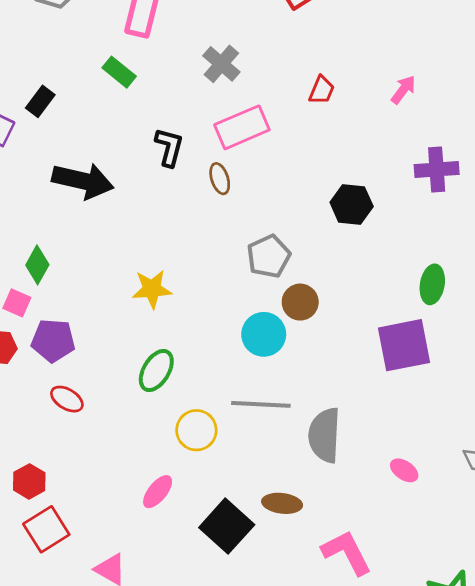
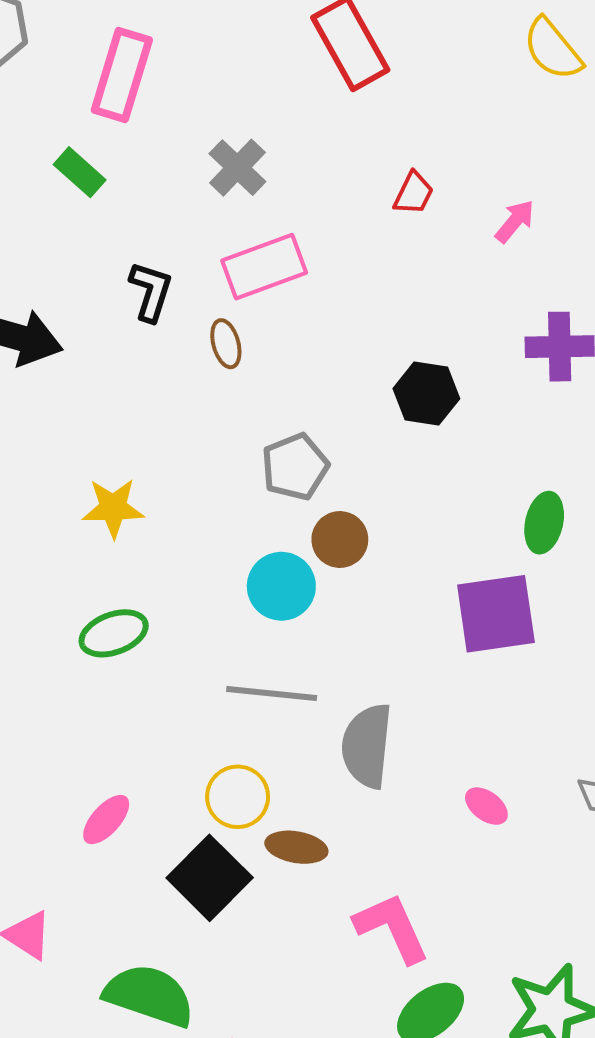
red trapezoid: (322, 90) -> (414, 193), moved
green ellipse: (156, 370) -> (114, 633), turned 36
yellow circle: (196, 430) -> (238, 797), moved

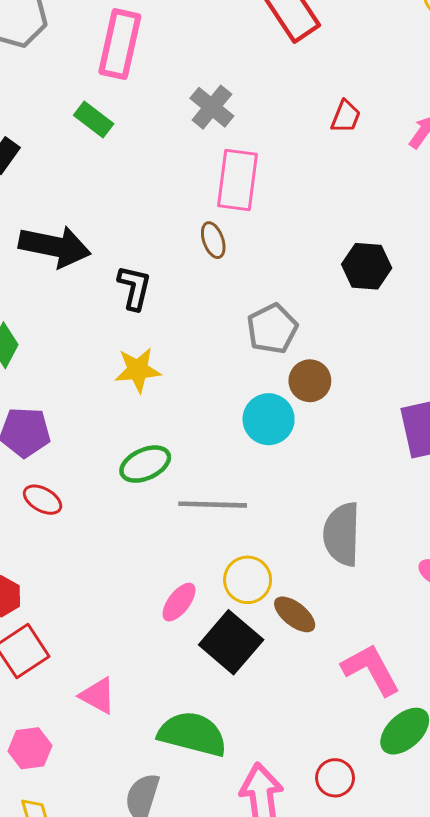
pink rectangle: (264, 267) -> (238, 180), turned -58
black L-shape: (151, 291) -> (134, 288), moved
gray line: (272, 694) -> (213, 505), moved
pink ellipse: (106, 820) -> (179, 602), moved
brown ellipse: (296, 847) -> (295, 614), turned 33

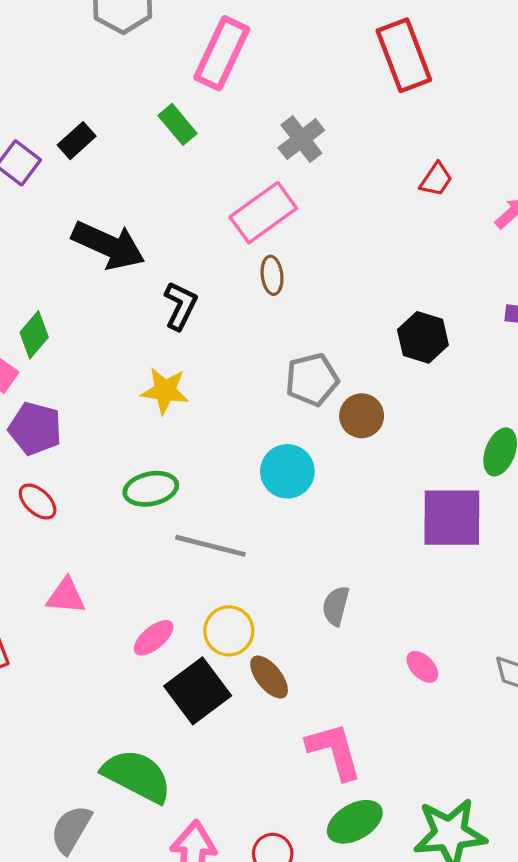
pink rectangle: (238, 180) -> (263, 213), moved, turned 34
brown circle: (310, 381) -> (362, 416), moved
gray semicircle: (342, 534) -> (336, 606), size x0.6
pink triangle: (98, 696) -> (66, 596), moved, turned -36

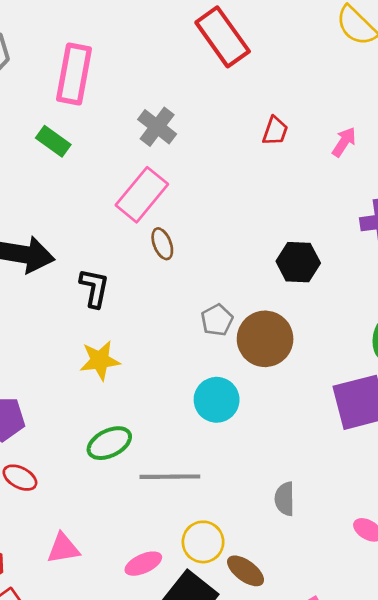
gray pentagon: (312, 380) -> (217, 320), size x0.7
brown circle: (362, 416) -> (265, 339), size x1.5
pink ellipse: (154, 638) -> (143, 564), turned 30

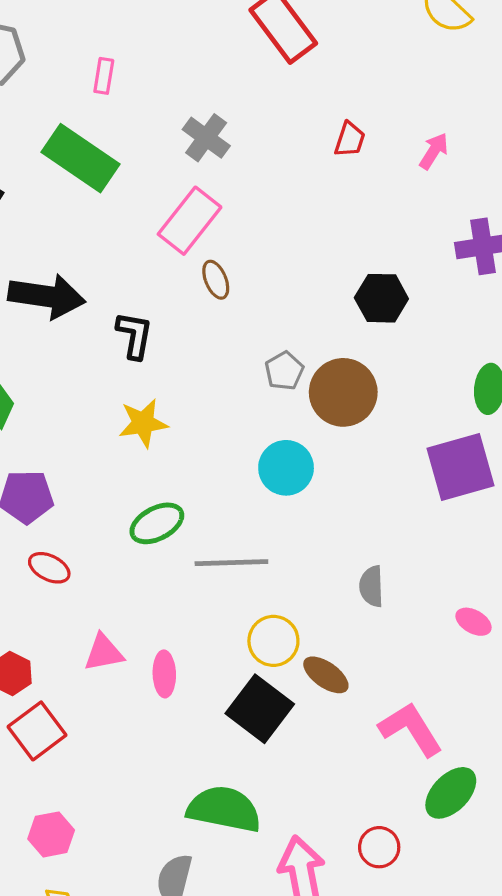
pink rectangle: (74, 74) -> (104, 76), size x0.5
green rectangle: (53, 141) -> (80, 158), size x1.8
pink ellipse: (143, 564) -> (164, 674), moved, turned -66

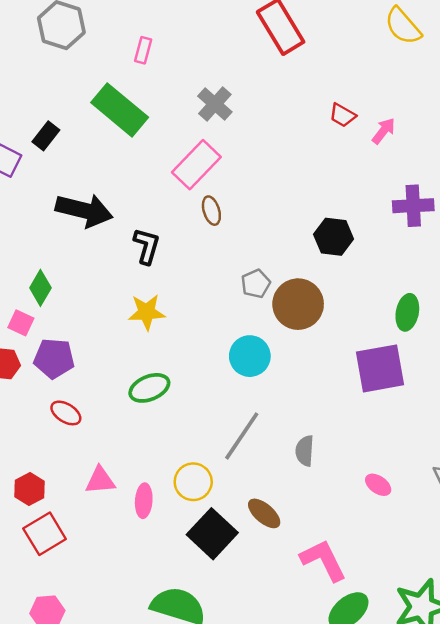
red trapezoid: (350, 139) -> (343, 115), moved, turned 96
gray line: (231, 563) -> (242, 436), moved, turned -60
yellow circle: (273, 641) -> (193, 482), moved

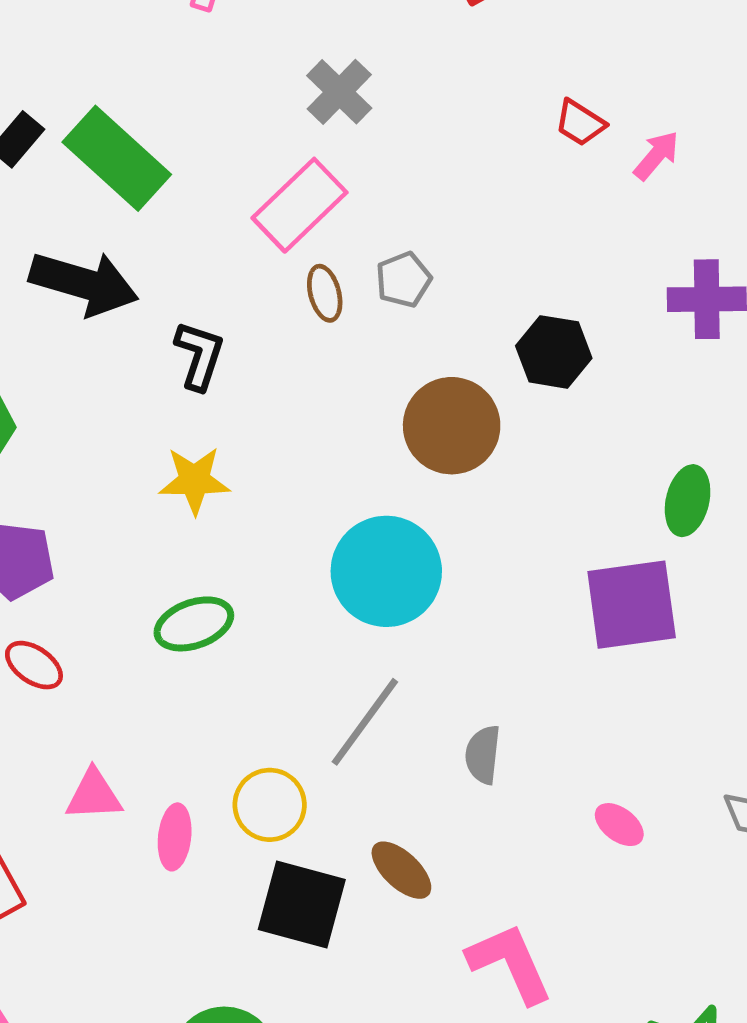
green rectangle: (120, 110) -> (117, 158), moved
gray pentagon: (256, 284) -> (403, 280), moved
brown circle: (298, 304) -> (452, 426), moved
cyan circle: (250, 356) -> (386, 571), size x1.4
black square: (212, 534) -> (302, 905), turned -30

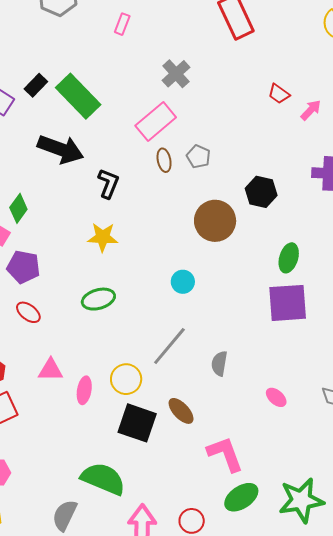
gray pentagon: (403, 280) -> (198, 157), turned -30
green ellipse: (688, 501) -> (289, 258), moved
cyan circle: (386, 571) -> (183, 282), size x0.5

